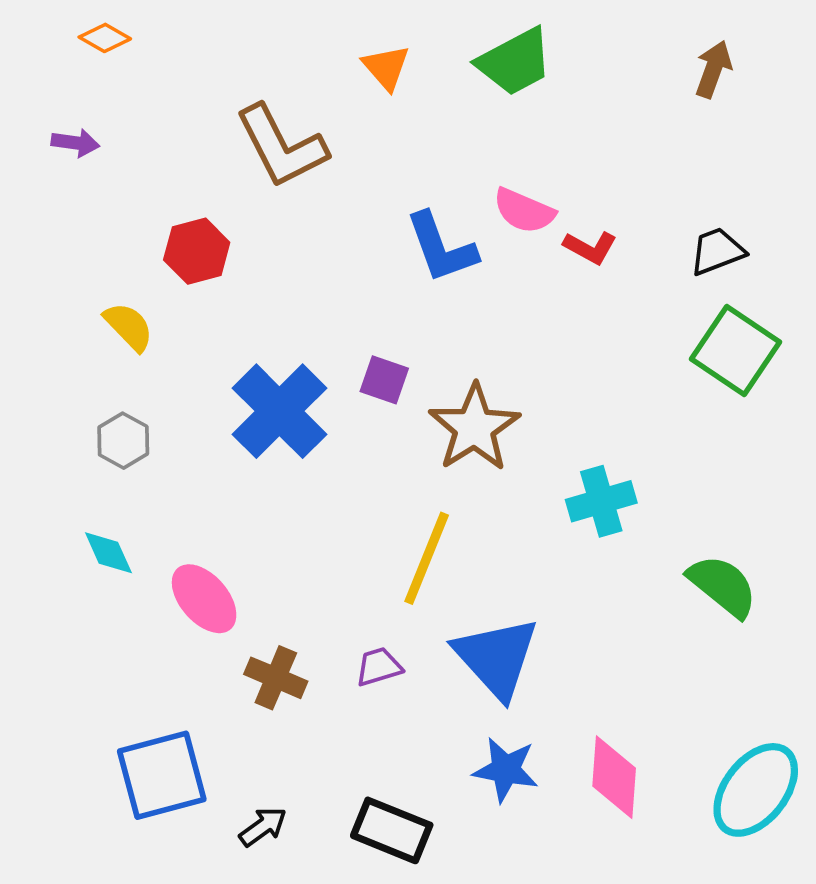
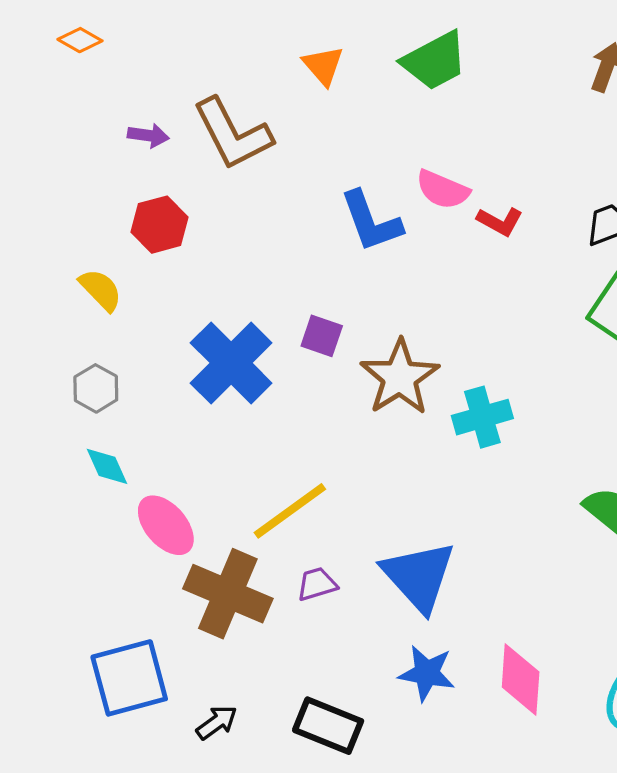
purple arrow: (75, 143) -> (148, 136), moved
cyan cross: (601, 501) -> (482, 417), moved
cyan diamond: (108, 553) -> (107, 466), moved
yellow line: (427, 558) -> (290, 511), moved, turned 32
brown cross: (276, 678) -> (228, 594), size x1.6

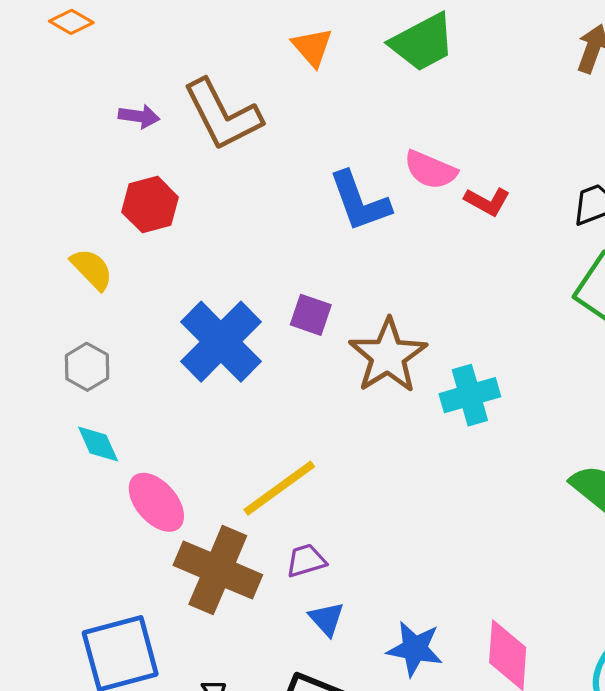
blue triangle: (419, 576) -> (326, 619), moved, size x0.5

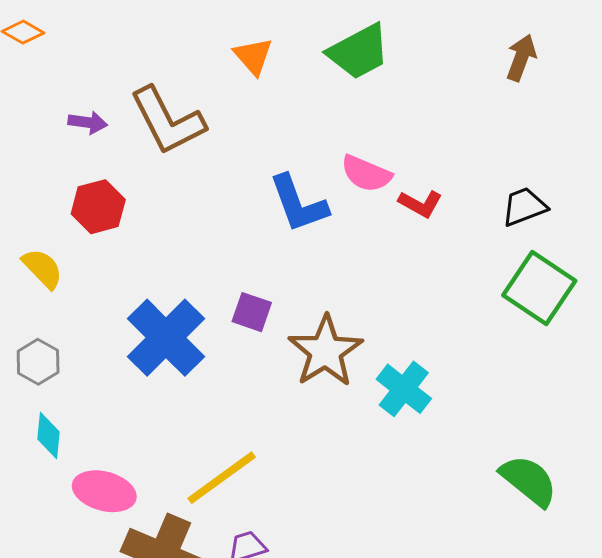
cyan cross: (470, 395) -> (404, 389), turned -36
cyan diamond: (98, 444) -> (49, 436), turned 30
pink ellipse: (156, 502) -> (104, 491), turned -34

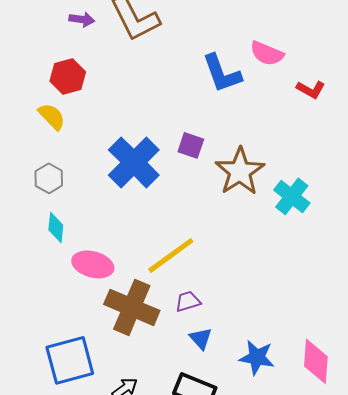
red L-shape: (420, 204) -> (311, 89), moved
red hexagon: (98, 207) -> (68, 76), moved

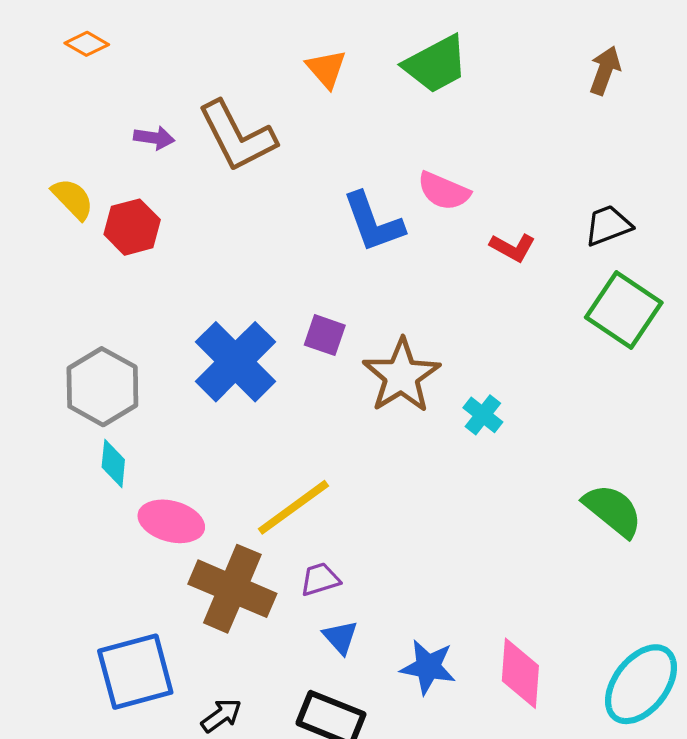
yellow semicircle: (52, 116) -> (73, 199), moved
gray hexagon: (49, 178) -> (102, 387), size x1.6
cyan cross: (292, 196) -> (483, 415), size x0.7

